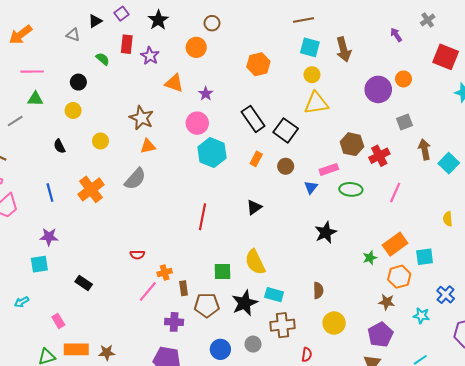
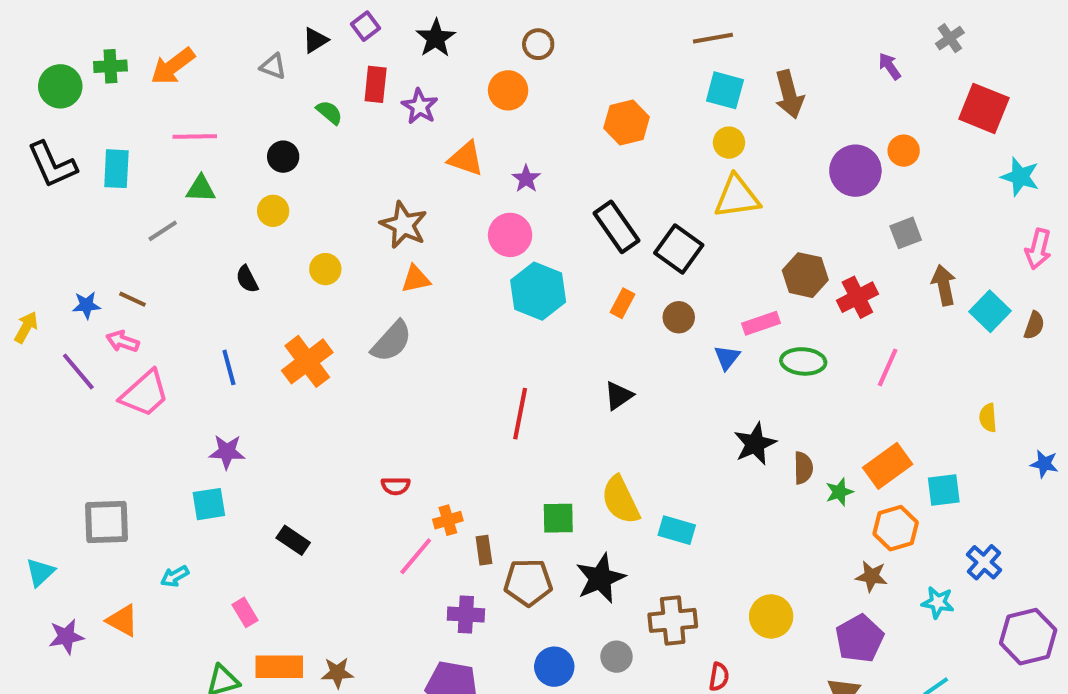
brown semicircle: (318, 290) -> (803, 468), moved
cyan rectangle: (274, 295) -> (677, 530), moved

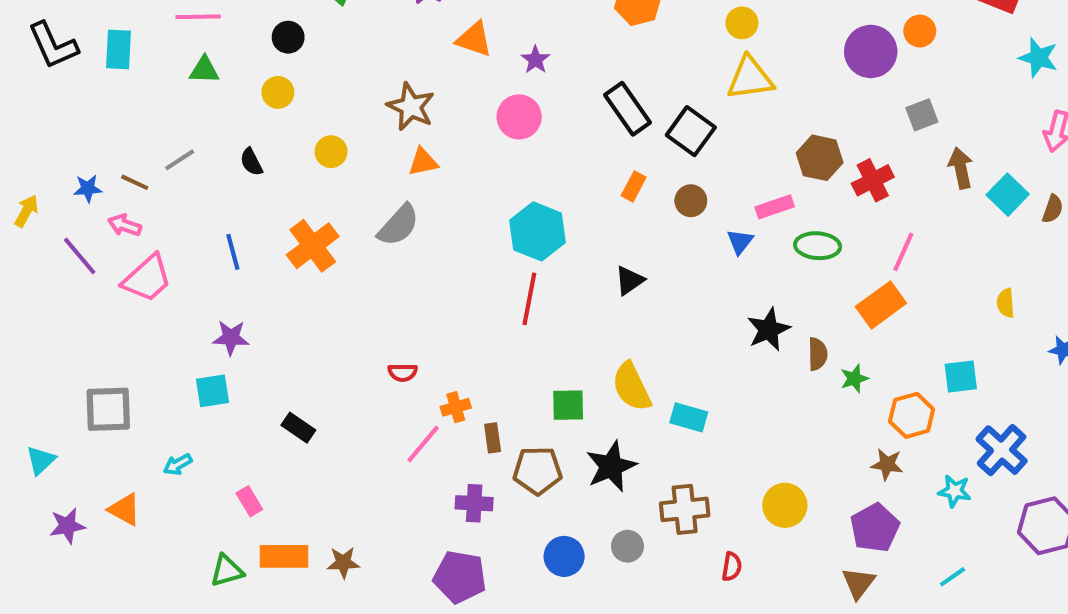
gray line: (163, 231) -> (180, 160), moved
cyan hexagon: (538, 291) -> (538, 231), moved
orange rectangle: (888, 466) -> (881, 305), moved
blue cross: (984, 562) -> (1002, 450), size x1.4

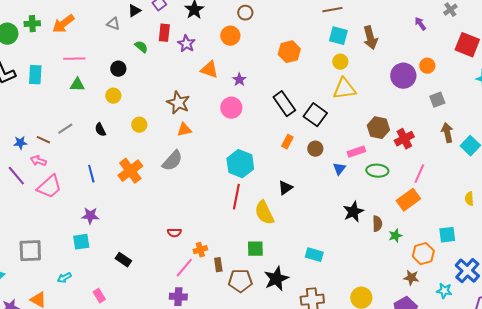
gray square: (922, 115) -> (437, 100), moved
yellow semicircle: (632, 387) -> (264, 213), moved
purple cross: (474, 503) -> (178, 297), moved

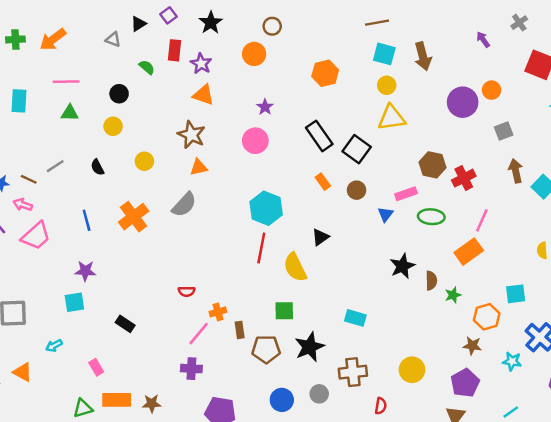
orange triangle: (209, 70) -> (203, 95), moved
orange rectangle: (287, 142) -> (323, 182), turned -64

